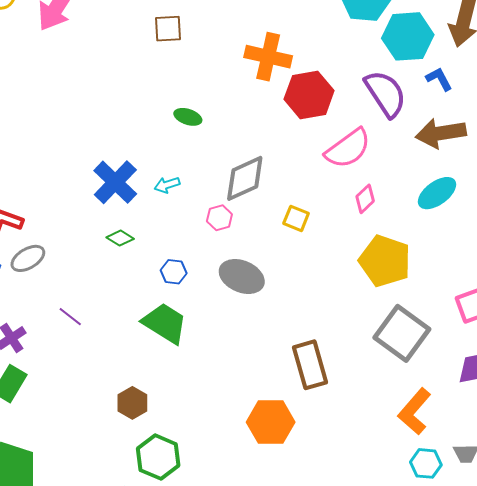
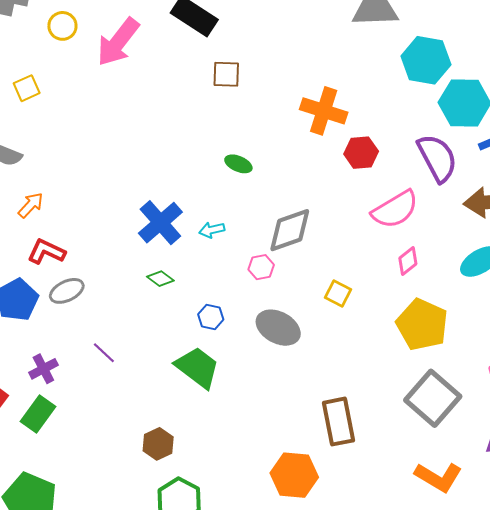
red hexagon: (309, 95) -> (361, 153), size x0.7
yellow square: (296, 218) -> (338, 293), moved
orange L-shape: (414, 411) -> (438, 477), turned -105

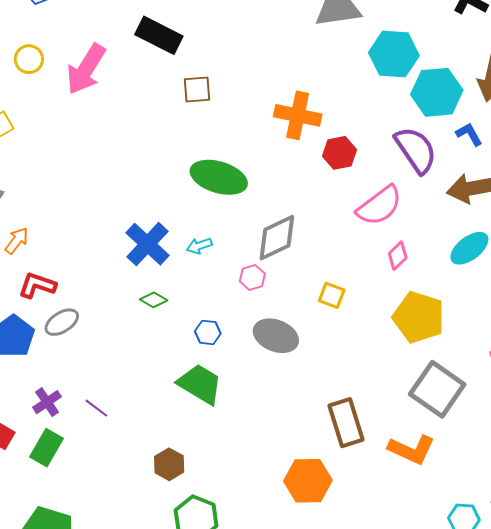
green ellipse: (238, 164) -> (219, 177), size x2.0
purple line: (104, 353) -> (96, 408), moved
orange L-shape: (438, 477) -> (412, 450), moved

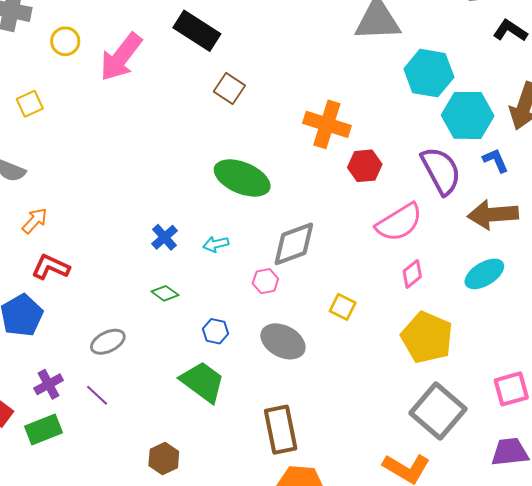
brown square: (197, 89) -> (229, 88), turned 32
blue cross: (148, 244) -> (165, 237), size x0.6
gray ellipse: (62, 322) -> (108, 342), moved
brown rectangle: (346, 423) -> (281, 430), moved
green rectangle: (47, 448) -> (43, 430), turned 33

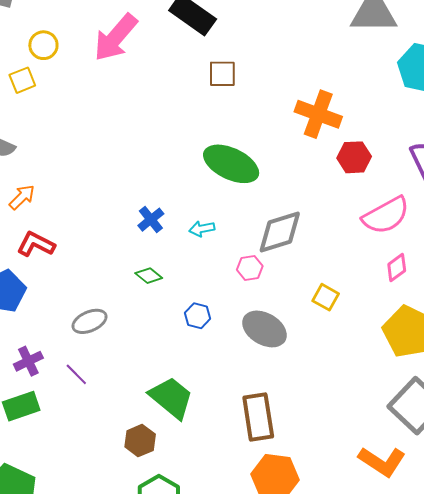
yellow circle: (65, 41) -> (43, 45), moved
brown square: (229, 88) -> (222, 74), turned -36
green trapezoid: (203, 382) -> (171, 398), moved

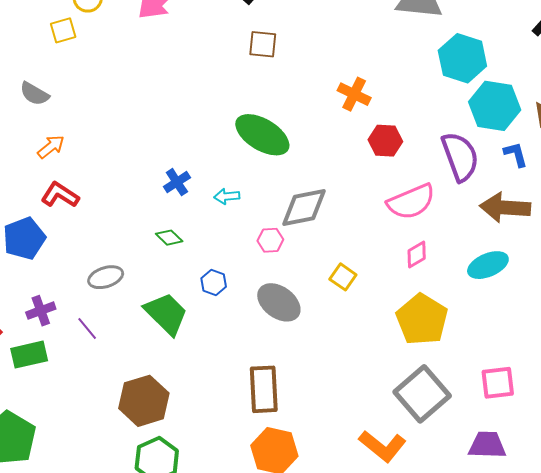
orange cross: (318, 114) -> (354, 94), size x0.7
green trapezoid: (171, 398) -> (166, 314), moved
brown hexagon: (140, 441) -> (144, 401), size x1.6

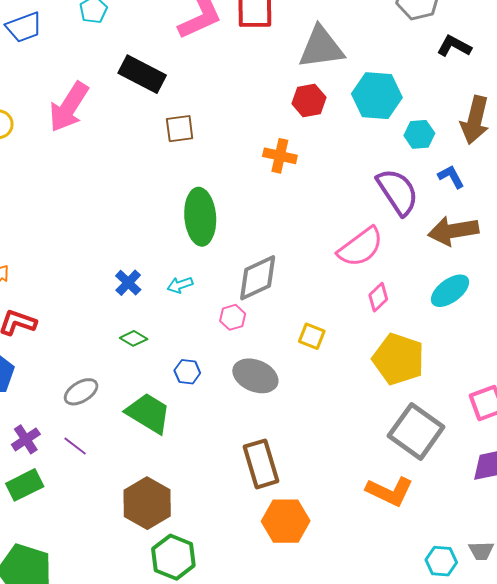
cyan hexagon: (495, 106) -> (419, 134), size x0.6
green ellipse: (262, 135) -> (200, 217), turned 68
red hexagon: (385, 141) -> (309, 101), moved

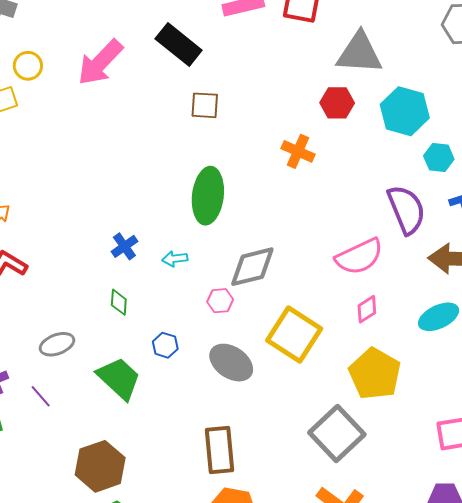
yellow square: (312, 336) -> (294, 335), size x2.0
green diamond: (134, 338) -> (119, 302), turned 52
gray square: (416, 431) -> (337, 433), moved

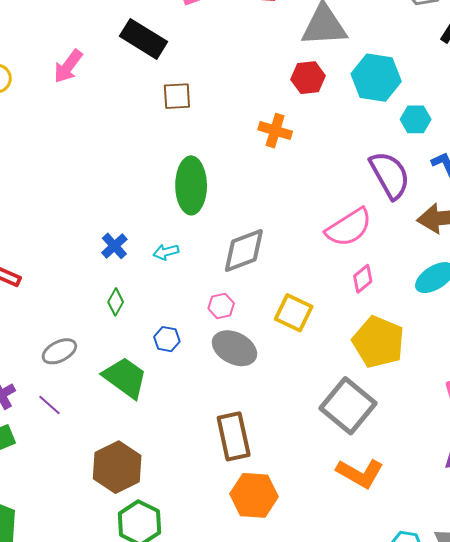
pink arrow: (100, 62) -> (68, 66), size x0.7
pink hexagon: (220, 301) -> (221, 306), moved
green diamond: (119, 302) -> (116, 302), turned 32
yellow square: (294, 335) -> (294, 313), size x0.7

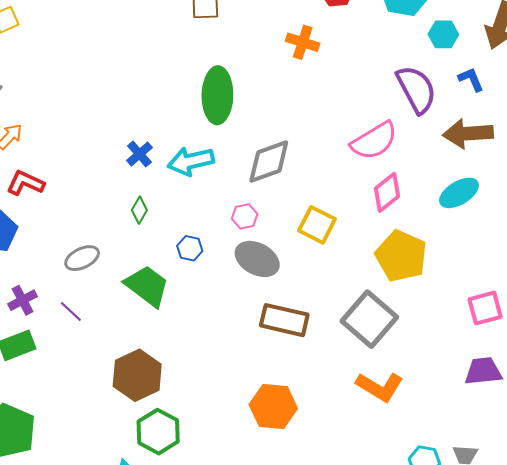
cyan arrow: (166, 252) -> (191, 161), size x1.8
pink diamond: (363, 279) -> (387, 192), size x1.4
brown rectangle: (234, 436) -> (284, 320), moved, turned -66

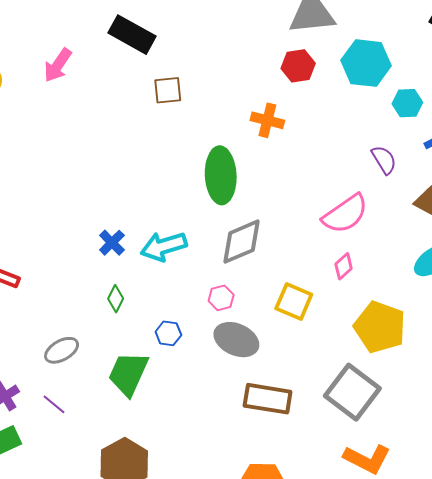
purple semicircle: (416, 89) -> (384, 160), size x0.6
green ellipse: (217, 95) -> (221, 175), moved
pink diamond: (387, 192) -> (344, 266), moved, size x0.7
green trapezoid: (147, 286) -> (128, 374), turned -99

